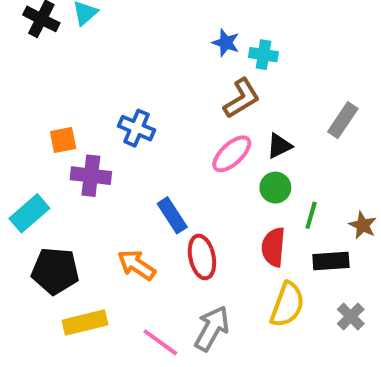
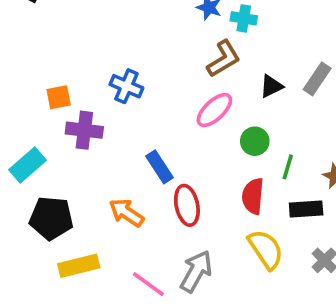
black triangle: (279, 146) -> (271, 86), moved
yellow semicircle: (287, 305) -> (266, 249), turned -54

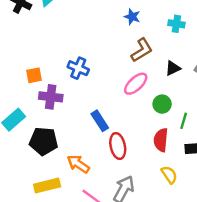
cyan cross: (244, 18) -> (176, 24), moved
orange arrow: (126, 213) -> (78, 164), moved
black pentagon: (51, 218) -> (44, 141), moved
yellow semicircle: (266, 249) -> (169, 175), size x0.7

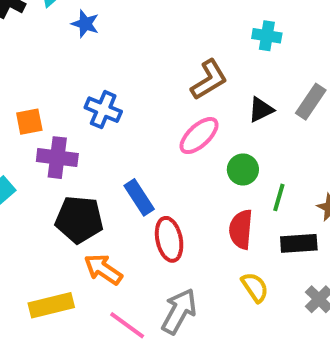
blue star: (132, 17) -> (85, 24), moved
black pentagon: (44, 141) -> (79, 219), moved

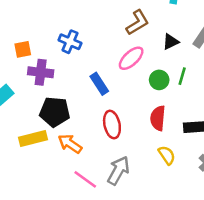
blue rectangle: (139, 197) -> (99, 84), moved
green line: (279, 197) -> (182, 76), moved
yellow rectangle: (51, 305) -> (33, 139), moved

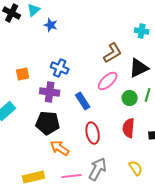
black triangle: (171, 42) -> (139, 68), size x1.5
purple cross: (41, 72) -> (50, 92), moved
yellow rectangle: (33, 139) -> (34, 177), moved
yellow semicircle: (167, 155) -> (136, 168), moved
pink line: (85, 179) -> (72, 176), turned -42

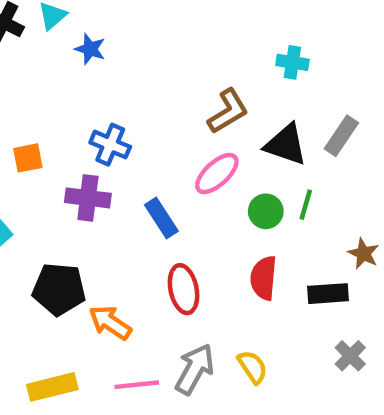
black triangle: (139, 68) -> (286, 145), turned 45
black pentagon: (48, 123) -> (59, 289), moved
yellow semicircle: (136, 168) -> (252, 367), moved

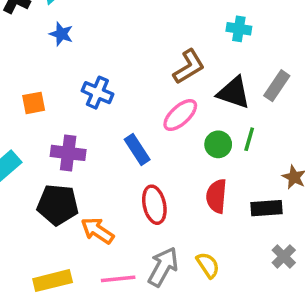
blue star: (90, 49) -> (61, 34), moved
purple cross: (88, 198) -> (68, 153), moved

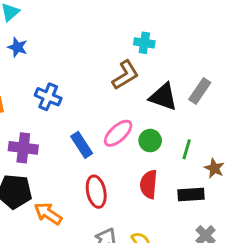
cyan cross: (239, 29) -> (144, 43), moved
pink ellipse: (180, 115) -> (118, 133), moved
green line: (249, 139) -> (187, 149), moved

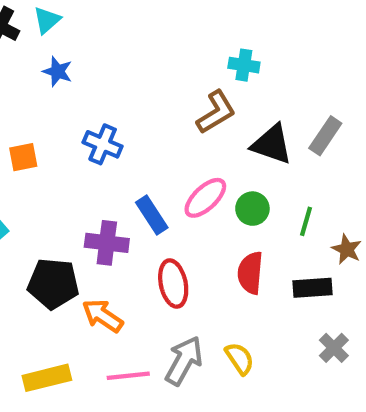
purple cross: (23, 148) -> (107, 243), moved

